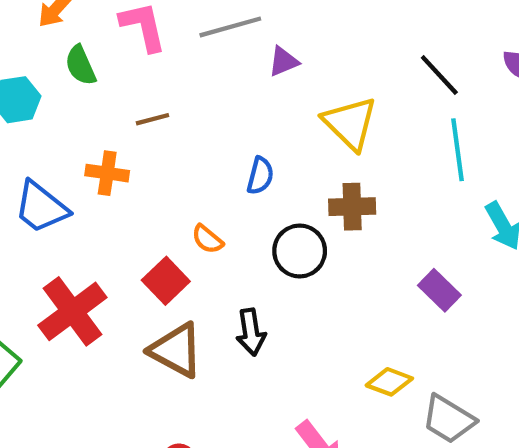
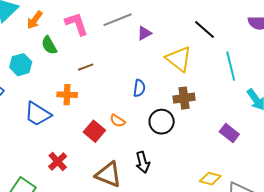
black line: (439, 75) -> (204, 30), moved
red square: (166, 281) -> (94, 131), moved
red cross: (72, 311) -> (58, 161), size x0.6

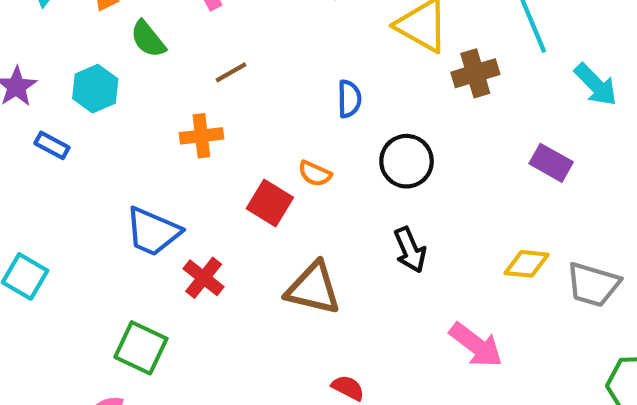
brown cross: (184, 98) -> (475, 73), moved
blue trapezoid: (38, 114) -> (153, 232), moved
black arrow: (143, 162) -> (410, 250), moved

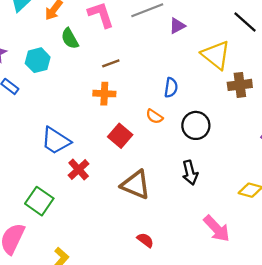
orange cross: (201, 136) -> (104, 94), moved
orange semicircle: (315, 174) -> (154, 116), moved

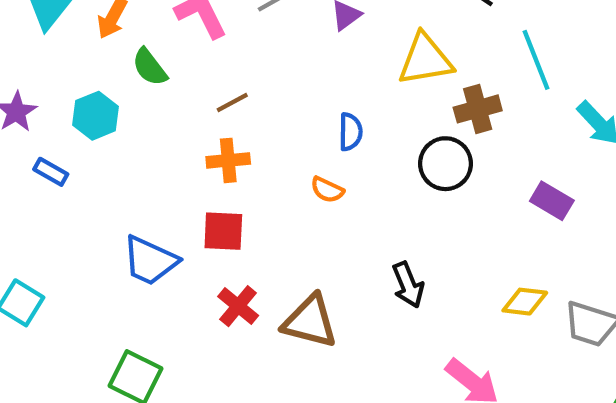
yellow triangle: (216, 55) -> (425, 60), turned -40
black circle: (196, 125) -> (445, 164), moved
red square: (120, 136) -> (223, 231), moved, turned -30
red cross: (79, 170) -> (238, 306), moved

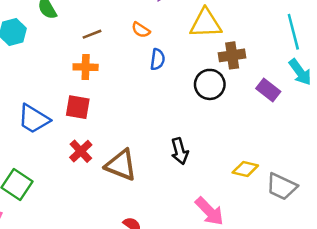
cyan line: (536, 60) -> (293, 32), moved
orange semicircle: (327, 190) -> (141, 30), moved
purple rectangle: (552, 201) -> (268, 90), moved

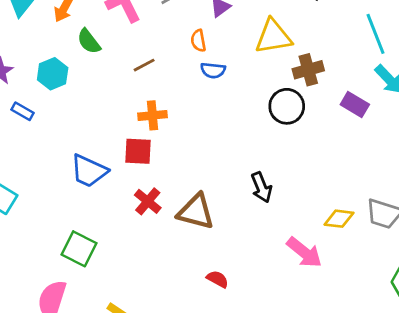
orange semicircle: (141, 30) -> (198, 41), moved, turned 54
blue semicircle: (158, 59) -> (213, 70), moved, turned 95
orange cross: (86, 67) -> (153, 115), moved
yellow diamond: (245, 169) -> (339, 219), moved

